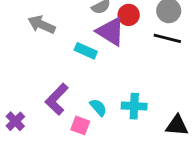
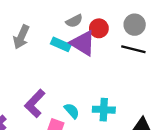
gray arrow: (42, 25) -> (21, 37), turned -90
cyan rectangle: (86, 51) -> (61, 44), moved

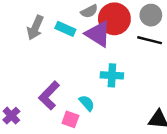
red circle: (99, 28) -> (114, 19), size x1.6
cyan rectangle: (61, 44) -> (65, 29), moved
cyan cross: (104, 110) -> (112, 75), moved

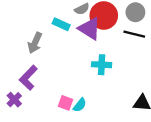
gray arrow: (35, 28) -> (35, 43), moved
purple L-shape: (49, 95) -> (28, 78), moved
cyan semicircle: (87, 103) -> (80, 105), moved, turned 80

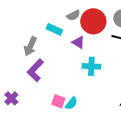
purple triangle: (90, 29) -> (78, 42), moved, size x0.6
purple L-shape: (28, 78) -> (35, 70), moved

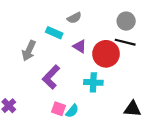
red circle: (93, 21) -> (106, 54), moved
cyan cross: (91, 66) -> (93, 82), moved
purple L-shape: (35, 70) -> (51, 77), moved

